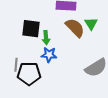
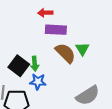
black square: (31, 29) -> (19, 66), moved, turned 30

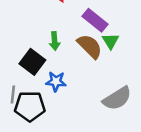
purple rectangle: (56, 30) -> (95, 20), moved, turned 36
green arrow: (35, 64) -> (55, 41), moved

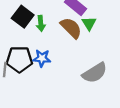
black square: (32, 62) -> (23, 17), moved
black pentagon: (30, 106) -> (19, 59), moved

